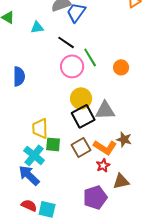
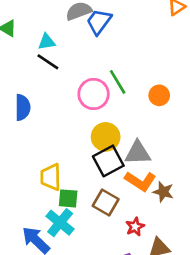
black line: (66, 42) -> (48, 62), moved
brown square: (81, 147) -> (106, 203), turned -30
orange L-shape: (105, 147) -> (140, 181), moved
cyan cross: (34, 155) -> (60, 223), moved

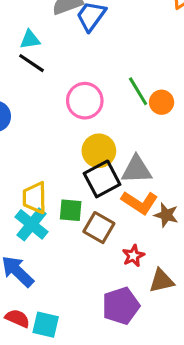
green line: (118, 82) -> (138, 91), moved
green square: (68, 198) -> (71, 210), moved
cyan cross: (60, 223) -> (32, 224), moved

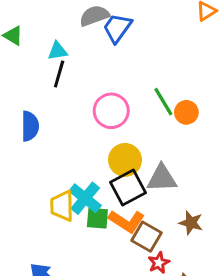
black line: (32, 63) -> (59, 74), turned 72
orange L-shape: (140, 202) -> (127, 221), moved
cyan cross: (32, 224) -> (85, 198), moved
brown square: (99, 228) -> (146, 237), moved

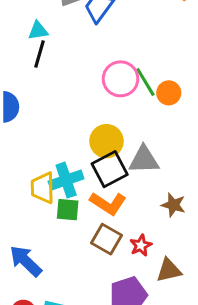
pink circle: (111, 111) -> (121, 79), moved
cyan cross: (85, 198) -> (66, 180), turned 32
green square: (97, 218) -> (68, 210), moved
brown square: (146, 237) -> (107, 239), moved

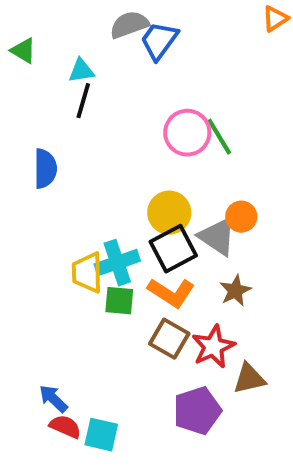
orange circle: (169, 93) -> (241, 217), moved
gray triangle: (144, 160) -> (217, 237), turned 36
brown star: (173, 205) -> (235, 291), moved, turned 30
red star: (141, 245) -> (213, 347), size x1.5
blue arrow: (26, 261) -> (53, 399), moved, size x0.7

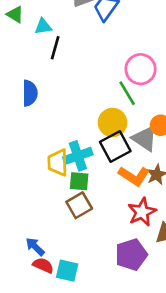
cyan triangle: (81, 71) -> (43, 26), moved
pink circle: (187, 133) -> (141, 69), moved
green line: (219, 137) -> (127, 93), moved
orange L-shape: (171, 293) -> (134, 176), moved
brown square: (169, 339) -> (79, 205), moved, turned 30

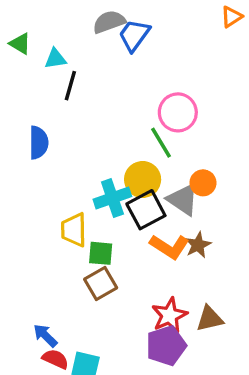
cyan cross: (78, 156) -> (112, 198), moved
red star: (142, 212) -> (169, 315), moved

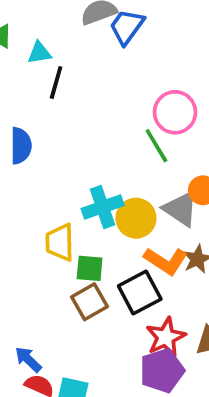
yellow circle: (143, 179) -> (136, 218), moved
black square: (146, 210) -> (140, 292), moved

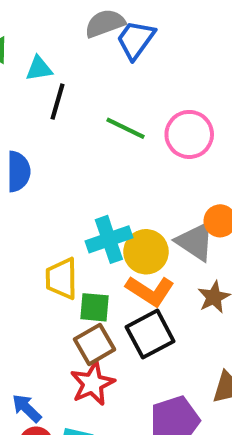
green line: (156, 146) -> (125, 128), moved, turned -33
orange L-shape: (166, 261) -> (150, 291), moved
red star: (166, 337) -> (92, 383), moved

